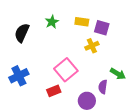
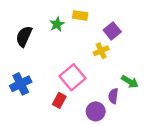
yellow rectangle: (82, 22) -> (80, 15), moved
purple square: (102, 28) -> (112, 31), turned 35
red rectangle: (54, 91) -> (59, 100), turned -40

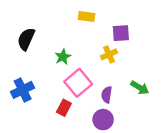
green star: (57, 24) -> (63, 57), moved
purple square: (112, 31) -> (121, 33), turned 35
purple semicircle: (113, 96) -> (107, 95), moved

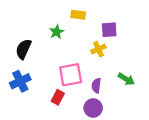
black semicircle: (26, 39) -> (23, 49), moved
green star: (63, 57) -> (57, 32), moved
pink square: (78, 83) -> (71, 75), turned 30

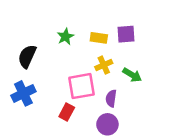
yellow rectangle: (78, 15) -> (99, 38), moved
yellow cross: (98, 49) -> (104, 65), moved
green arrow: (126, 79) -> (132, 75), moved

